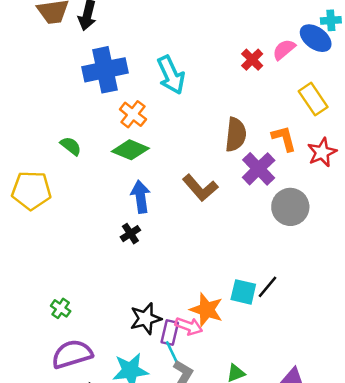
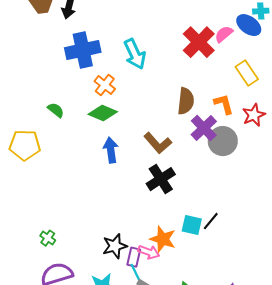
red cross: (252, 60) -> (199, 42), size x1.8
gray circle: (290, 207) -> (223, 141), moved
black cross: (130, 234) -> (161, 179), moved, size x1.8

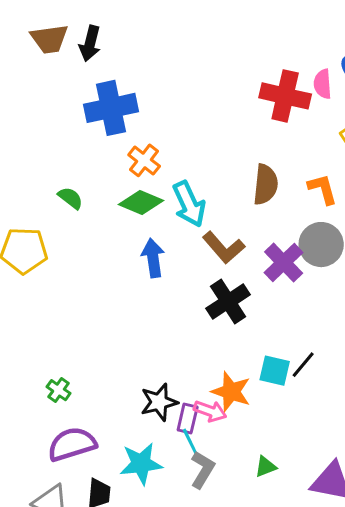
pink semicircle: (224, 34) -> (323, 84), turned -54
red cross: (199, 42) -> (285, 96), turned -32
cyan arrow: (135, 54) -> (189, 204), moved
purple cross: (204, 128) -> (284, 263), moved

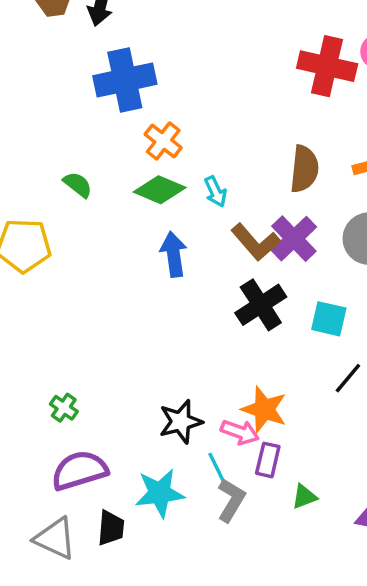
cyan arrow: (189, 204) -> (215, 192), size x0.6
purple cross: (284, 263) -> (294, 239), moved
cyan square: (275, 371) -> (329, 319), moved
purple rectangle: (188, 419) -> (268, 460), moved

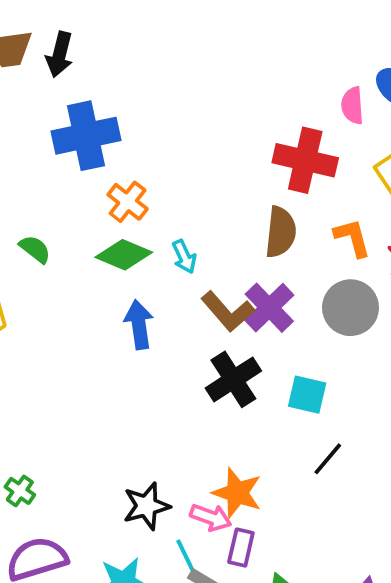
red cross: (327, 66) -> (305, 160), moved

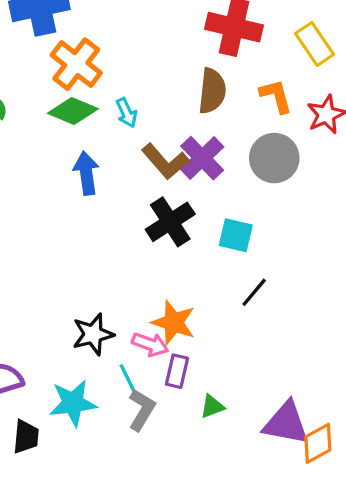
orange cross: (128, 202) -> (76, 64), size x1.4

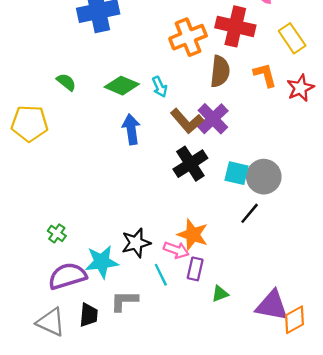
orange cross: (76, 64) -> (188, 37), moved, turned 30
gray circle: (274, 158) -> (264, 177), moved
cyan star: (73, 403) -> (102, 262), moved
gray L-shape: (142, 410) -> (124, 301), moved, turned -120

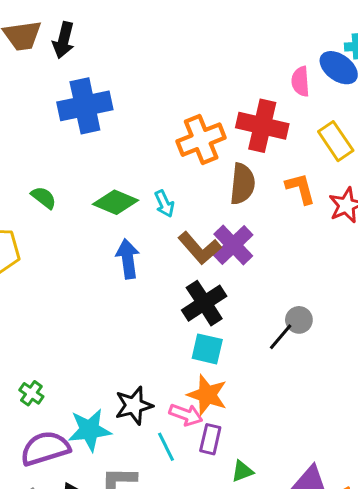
cyan square: (237, 173) -> (207, 349), moved
gray circle: (264, 177) -> (299, 320), size x0.6
black line: (250, 213) -> (281, 337), moved

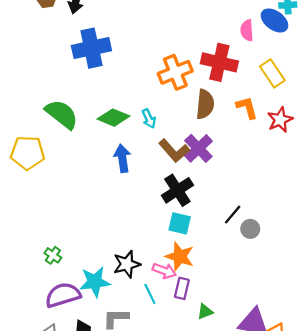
green semicircle: (44, 198) -> (62, 114), size x1.8
gray circle: (299, 320) -> (250, 229), moved

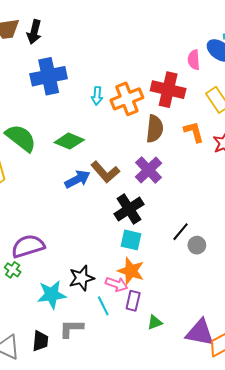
cyan arrow: (149, 119) -> (97, 96), moved, turned 30
brown L-shape: (174, 151) -> (105, 172), moved
blue arrow: (122, 158) -> (77, 179), turned 70
purple semicircle: (63, 295) -> (28, 246), moved

